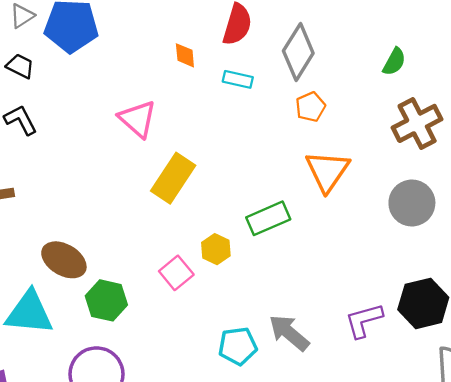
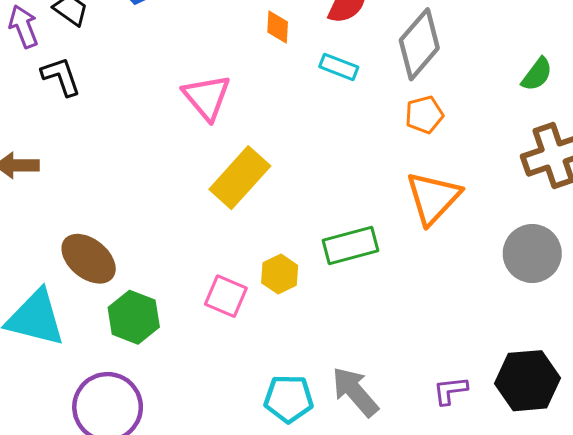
pink square: (176, 273) -> (226, 296), turned -36
purple L-shape: (364, 320) -> (450, 390), size x0.7

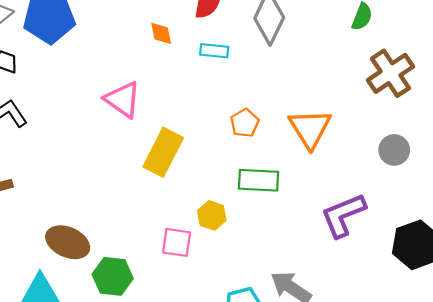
orange pentagon: (424, 115) -> (245, 123), moved
green rectangle: (351, 245) -> (258, 180), turned 33
gray circle: (532, 253) -> (394, 150), size x0.7
purple L-shape: (450, 390) -> (343, 215), moved, size x1.8

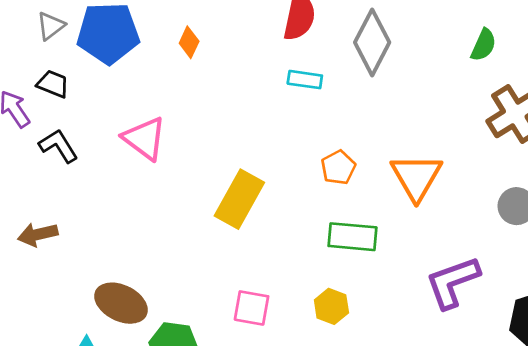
orange diamond: (161, 33) -> (189, 42), moved, turned 35
pink triangle: (123, 99) -> (145, 138), moved
yellow hexagon: (212, 215) -> (331, 306), moved

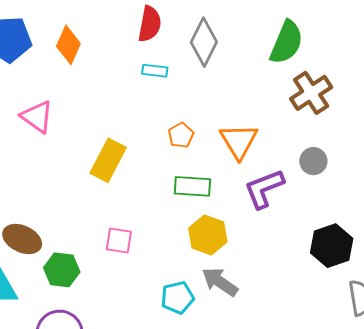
orange diamond: (189, 42) -> (68, 45), size x1.6
green semicircle: (483, 45) -> (286, 42), size x1.8
purple L-shape: (453, 282) -> (264, 189), moved
yellow hexagon: (331, 306) -> (208, 235), moved, size x1.5

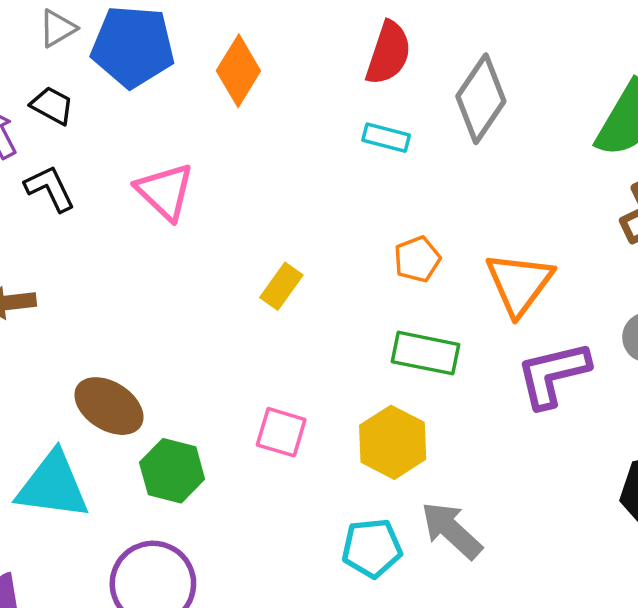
yellow rectangle: (108, 160) -> (281, 286), size x0.6
yellow hexagon: (208, 235) -> (393, 442), moved

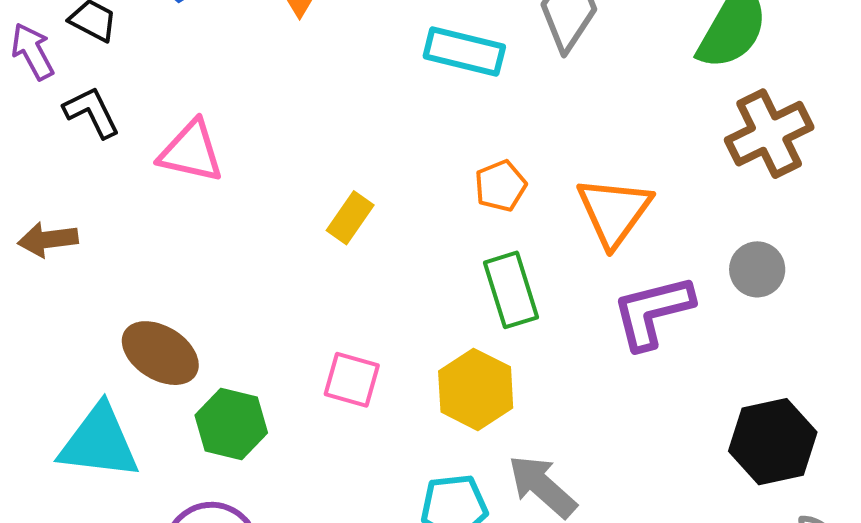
cyan rectangle: (386, 138) -> (464, 51), size x1.5
pink triangle: (165, 191) -> (191, 152), moved, turned -30
green rectangle: (426, 353) -> (511, 290), turned 62

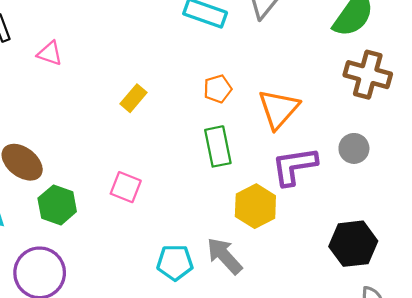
brown cross: (769, 134) -> (368, 75), turned 36
pink triangle: (191, 152) -> (50, 53), size x0.7
yellow hexagon: (476, 389) -> (255, 206), moved

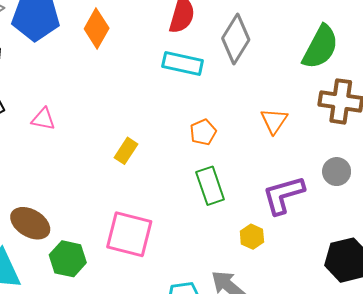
orange triangle: (279, 109) -> (274, 121), moved, size x0.7
pink square: (126, 187) -> (129, 234), size x1.6
yellow hexagon: (255, 206) -> (252, 237), size x0.6

